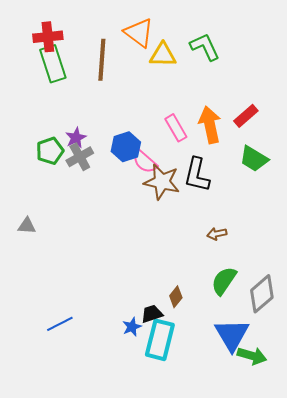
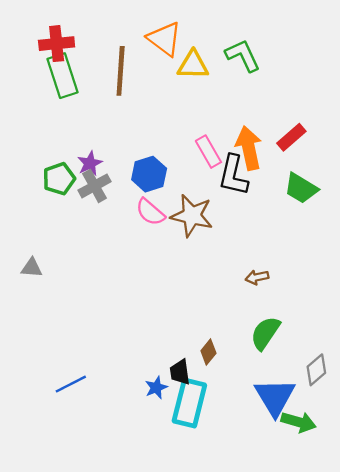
pink semicircle: (145, 162) -> (150, 212), moved
black L-shape: (197, 175) -> (233, 175), moved
gray diamond: (262, 294) -> (316, 370), moved, size x0.7
black trapezoid: (152, 314) -> (180, 372), turned -80

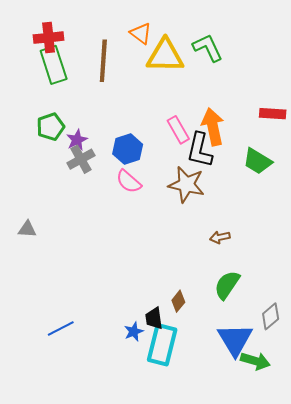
orange triangle: (165, 39) -> (141, 33), size x0.7
yellow triangle: (193, 65) -> (165, 56), size x1.4
red rectangle: (291, 137) -> (273, 114), moved, turned 45
green pentagon: (59, 179) -> (51, 127), moved
brown star: (192, 216) -> (186, 185), moved

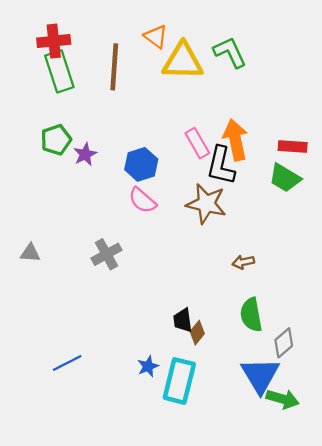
red rectangle: (273, 114) -> (293, 146), moved
gray cross: (81, 159) -> (106, 254), moved
green semicircle: (227, 285) -> (251, 315), turned -44
gray diamond: (271, 316) -> (284, 343), moved
black trapezoid: (154, 318) -> (183, 320), moved

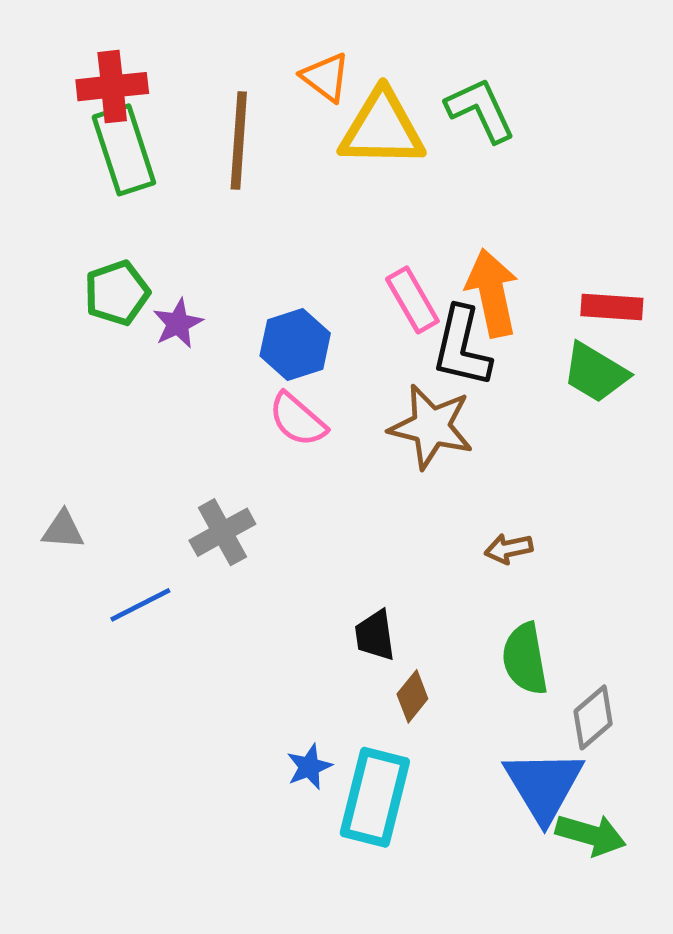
black trapezoid: (183, 320) -> (375, 635), moved
blue line: (67, 363) -> (140, 605), moved

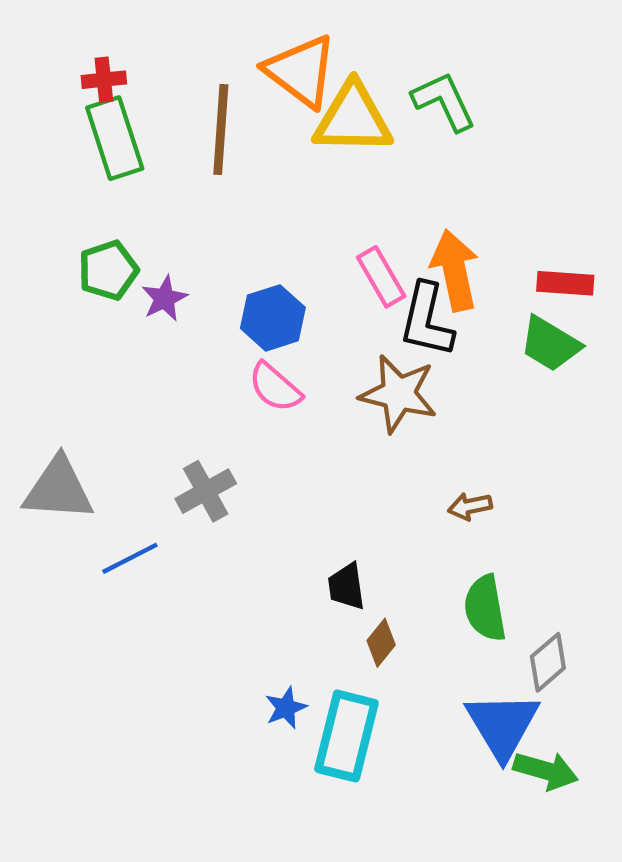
orange triangle: (326, 77) -> (301, 71), size x1.6
red cross: (112, 87) -> (104, 80), size x0.7
gray triangle: (63, 530) -> (58, 489), size x1.8

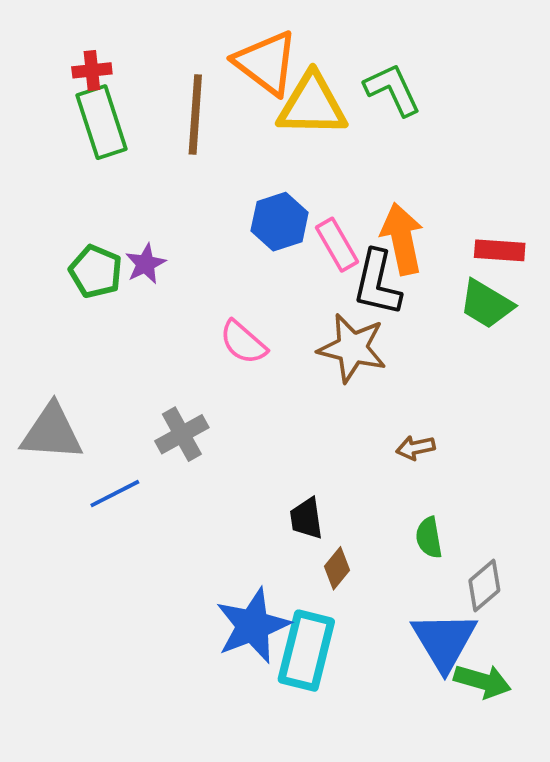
green pentagon: (108, 270) -> (96, 271), moved, turned -30
blue hexagon: (273, 318) -> (280, 222), moved
green semicircle: (485, 608) -> (429, 538), size x0.7
blue star: (286, 708) -> (253, 626), size x2.0

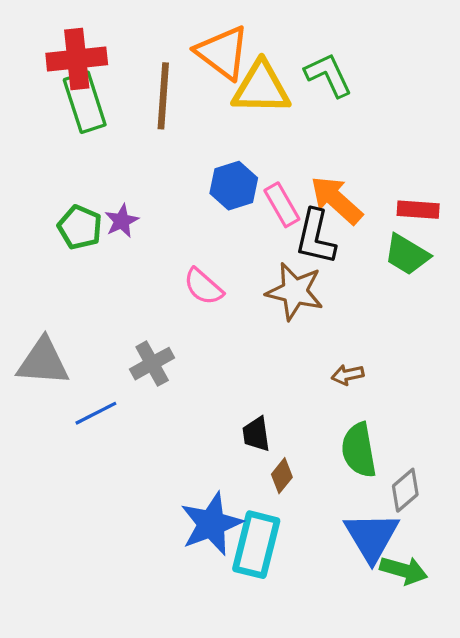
red cross: (92, 70) -> (77, 59), size x1.8
orange arrow: (402, 239) -> (336, 200), turned -36
green semicircle: (429, 538) -> (359, 450), size x1.6

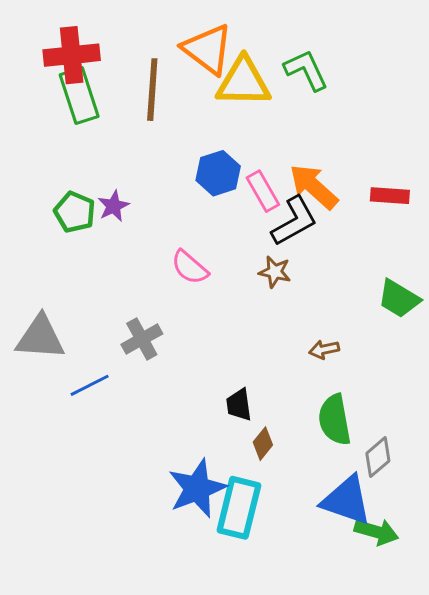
black L-shape: (316, 237) -> (294, 221), turned -132
green trapezoid: (407, 255) -> (399, 299), moved
brown star: (295, 291) -> (275, 272), size x0.6
blue triangle: (372, 537) -> (347, 500), turned -40

